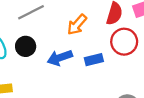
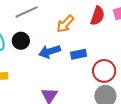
red circle: (124, 42) -> (104, 71), moved

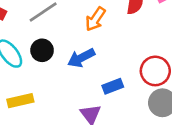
blue rectangle: (79, 54) -> (113, 86), moved

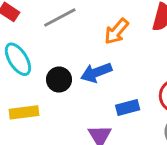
black circle: (42, 50) -> (59, 80), moved

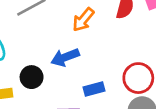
black circle: (59, 80) -> (32, 77), moved

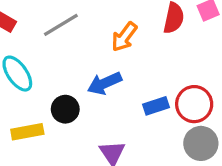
blue rectangle: (94, 89) -> (156, 106), moved

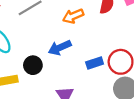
orange arrow: (124, 37) -> (73, 16), turned 30

